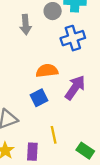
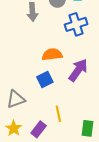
green rectangle: (85, 151) -> (87, 128), turned 63
purple rectangle: (32, 152) -> (39, 129), turned 35

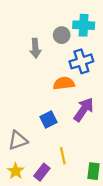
orange semicircle: (52, 55) -> (64, 83), moved

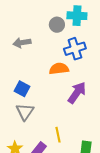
gray arrow: (35, 48) -> (22, 43), moved, turned 84
blue square: (49, 120) -> (22, 89), moved, turned -35
gray triangle: (18, 140) -> (25, 112), moved, turned -36

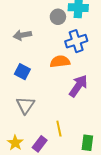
blue square: (22, 89) -> (22, 72), moved

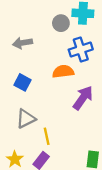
gray triangle: (25, 105) -> (26, 119), turned 30
yellow line: (59, 129) -> (47, 136), moved

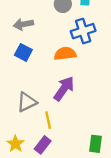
blue square: (22, 82) -> (23, 52), moved
purple arrow: (83, 98) -> (64, 89), moved

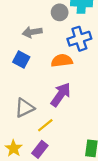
gray arrow: (23, 24) -> (32, 32), moved
yellow line: (48, 120) -> (45, 125), turned 63

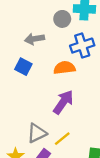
gray triangle: (25, 108) -> (37, 133), moved
yellow line: (45, 125) -> (62, 139), moved

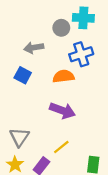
purple arrow: (63, 102) -> (62, 111), turned 75
gray triangle: (37, 133) -> (19, 137), moved, turned -30

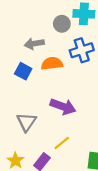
orange semicircle: (64, 76) -> (52, 64), moved
gray triangle: (19, 137) -> (27, 122), moved

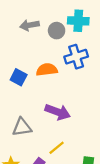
gray arrow: (34, 44) -> (29, 25), moved
gray triangle: (27, 122) -> (22, 127), turned 48

